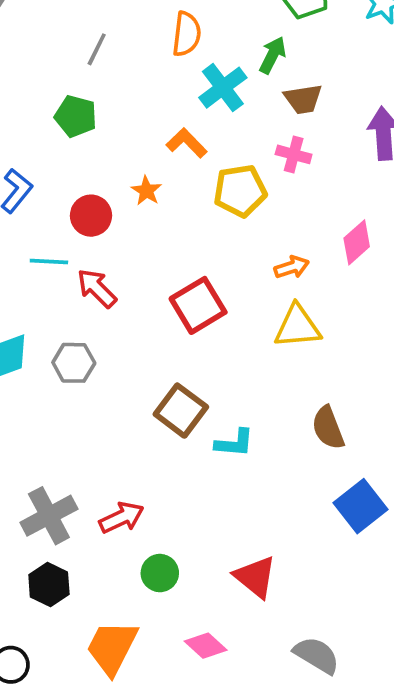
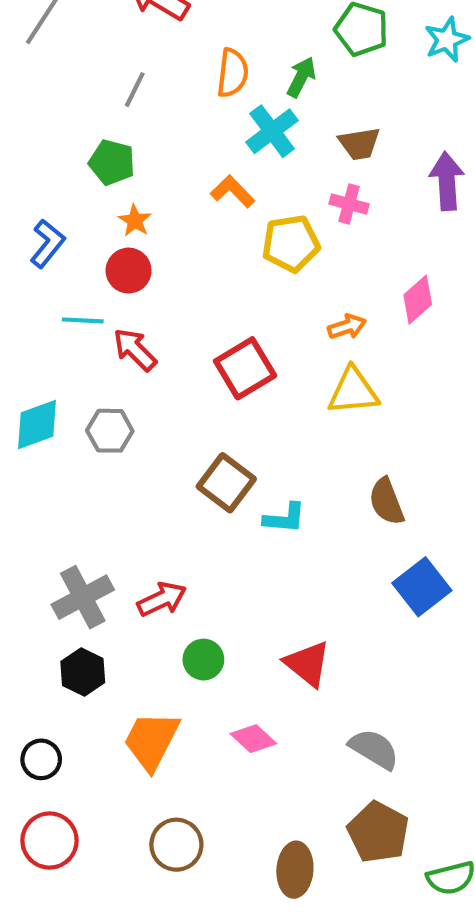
green arrow: (273, 55) -> (301, 77), moved
orange star: (146, 191) -> (135, 221), moved

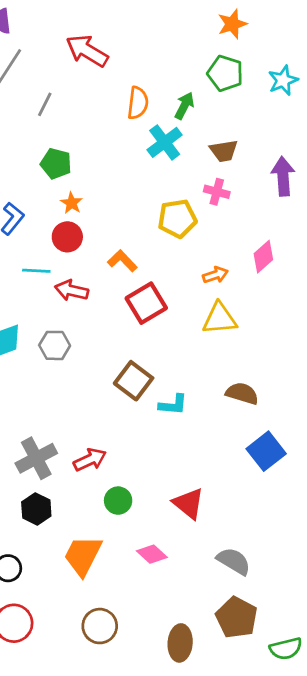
gray line: (135, 90) -> (45, 104), moved
orange L-shape: (233, 191) -> (122, 261), moved
red arrow: (135, 350) -> (72, 290), turned -32
brown semicircle: (386, 501) -> (242, 393), turned 128

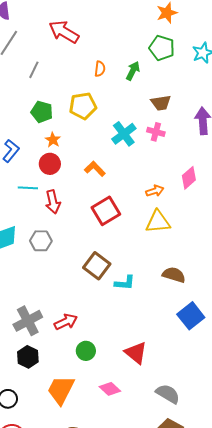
orange semicircle: (138, 103) -> (100, 69), size x0.7
cyan cross: (165, 142) -> (124, 134), moved
yellow pentagon: (177, 219) -> (83, 106), moved
orange L-shape: (122, 261) -> (95, 169), moved
red arrow: (72, 290) -> (53, 202), turned -115

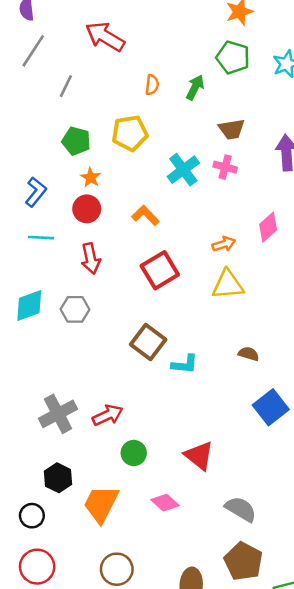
cyan line: (28, 188) -> (41, 238), moved
brown semicircle: (174, 275) -> (249, 354), size x0.7
black hexagon: (28, 357) -> (58, 478), moved

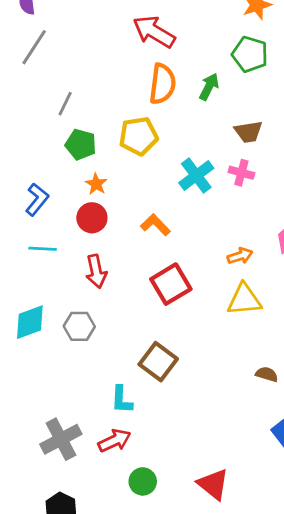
red arrow: (105, 37) -> (154, 32), moved
orange semicircle: (152, 85) -> (162, 84), size x1.8
gray line: (66, 86) -> (65, 104), moved
cyan L-shape: (185, 364) -> (122, 400), moved, turned 88

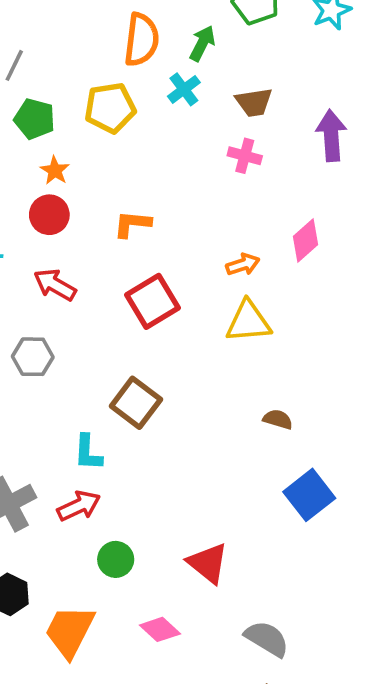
cyan cross: (196, 175) -> (184, 89), moved, size x0.7
orange L-shape: (155, 225) -> (132, 224), turned -40
red arrow: (96, 271) -> (55, 285), turned 132

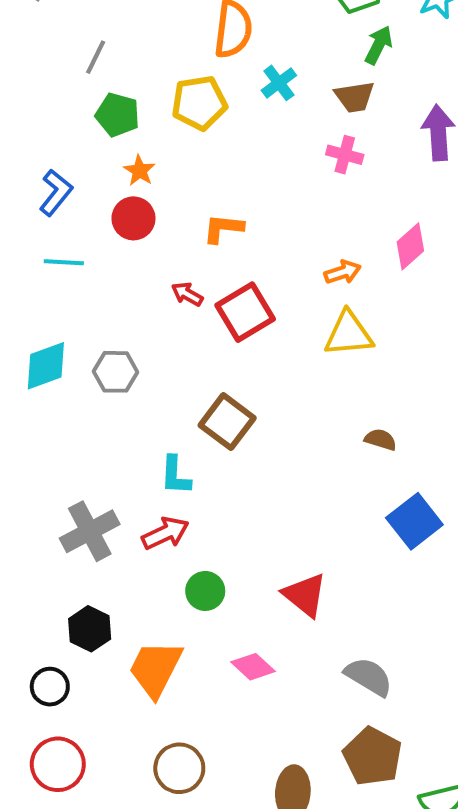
green arrow: (202, 43) -> (379, 45), moved
red arrow: (55, 285) -> (187, 294), moved, size x0.7

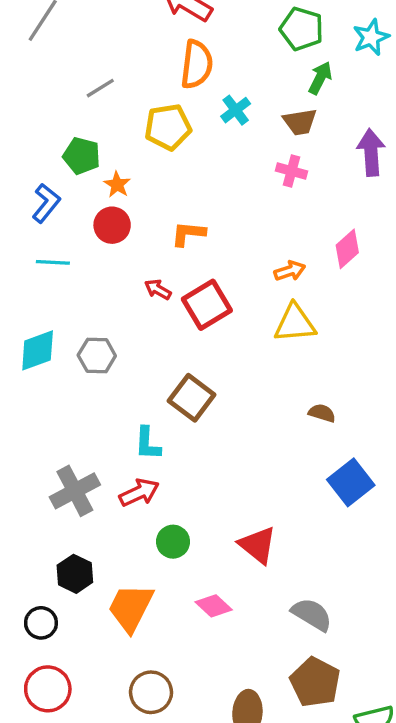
gray line: (96, 57) -> (100, 88), moved, turned 32
green pentagon: (118, 115) -> (82, 156), moved

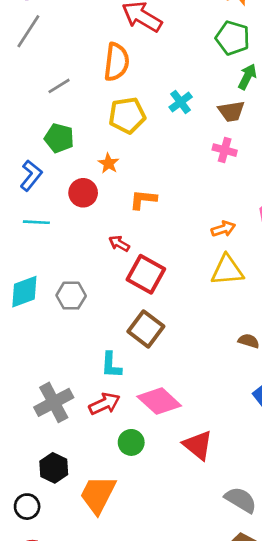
orange semicircle: (197, 64) -> (116, 62), moved
gray line: (100, 88) -> (59, 86), moved
orange star: (117, 185) -> (108, 163), moved
red square: (207, 305) -> (146, 274), moved, turned -30
pink diamond: (214, 606) -> (159, 401), moved, size x1.5

